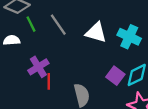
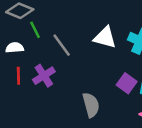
gray line: (58, 25) -> (62, 45), moved
red line: (49, 81) -> (18, 76), moved

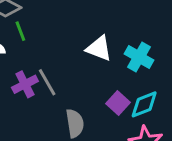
gray line: (62, 45) -> (47, 82), moved

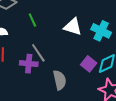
green line: (20, 31) -> (32, 20), moved
purple cross: (25, 84) -> (29, 64), moved, turned 36

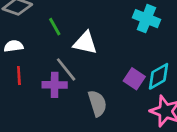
white triangle: (73, 27) -> (85, 43), moved
cyan cross: (101, 31) -> (146, 19), moved

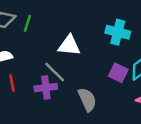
cyan cross: (146, 19) -> (118, 32), moved
green line: (55, 27) -> (27, 23), moved, turned 54

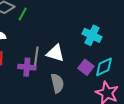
white triangle: (69, 45) -> (55, 53), moved
gray line: (55, 72) -> (36, 56), turned 42

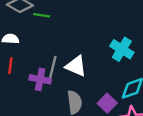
green line: (23, 14) -> (42, 15), turned 64
purple square: (86, 67) -> (107, 103), moved

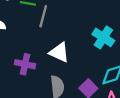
gray line: (53, 68) -> (43, 16), moved

